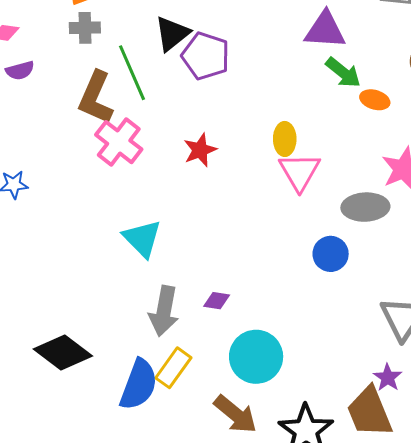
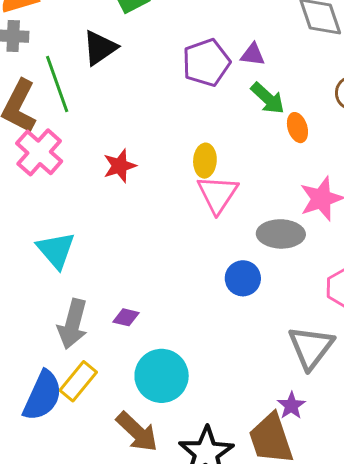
purple triangle: (325, 30) -> (253, 55), size x0.6
purple pentagon: (206, 56) -> (206, 63), moved, turned 30
orange ellipse: (375, 100) -> (297, 128), turned 52

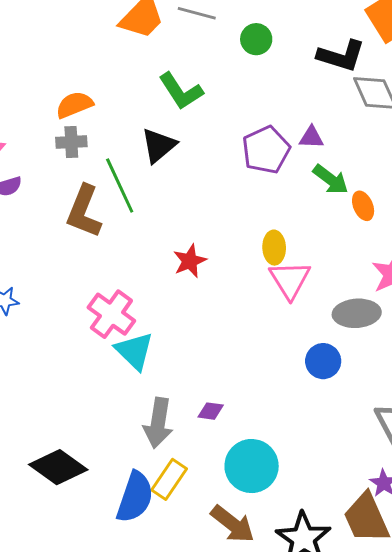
pink cross: (39, 152) -> (111, 314), moved

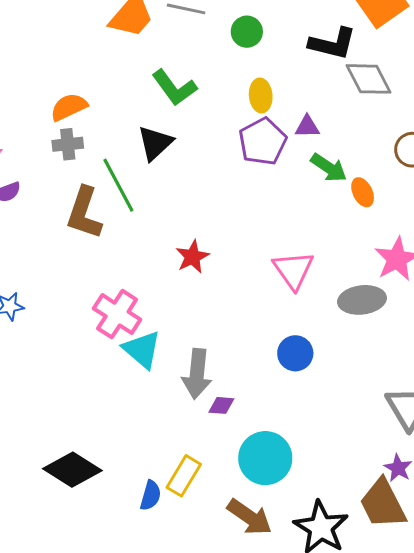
yellow ellipse: (274, 248) -> (261, 96), moved
blue circle: (323, 361) -> (295, 353), moved
gray arrow: (158, 423) -> (197, 374), moved
blue semicircle: (135, 497) -> (151, 495), size x0.6

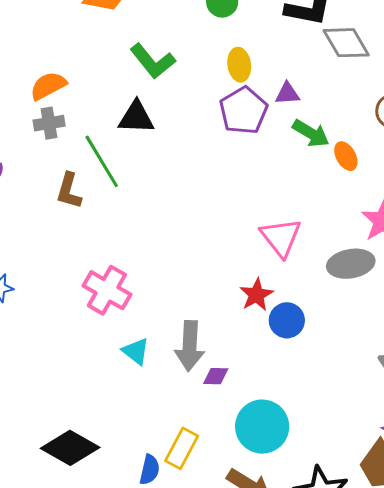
black triangle: (155, 143) -> (136, 117), turned 48
brown L-shape: (84, 213) -> (69, 191), size x0.7
red star: (192, 257) -> (256, 295), moved
cyan triangle: (142, 350) -> (136, 351), moved, size x0.7

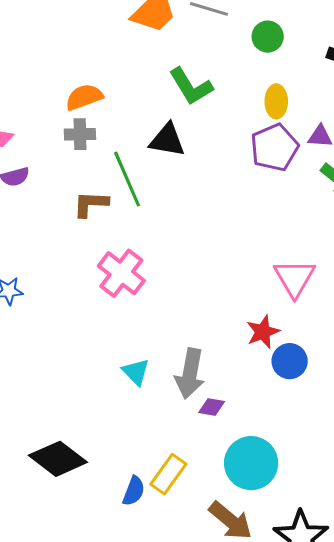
brown L-shape: (69, 191) -> (91, 204), turned 69
pink cross: (107, 290) -> (121, 273), moved

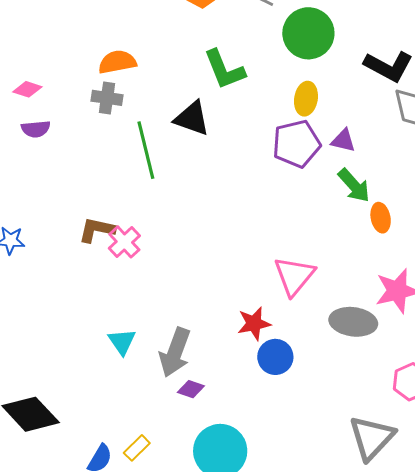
green circle: (268, 37) -> (308, 33), size x1.6
brown L-shape: (91, 204) -> (97, 230), moved
pink cross: (121, 273) -> (124, 242), size x0.7
yellow rectangle: (168, 474) -> (137, 448), size x0.7

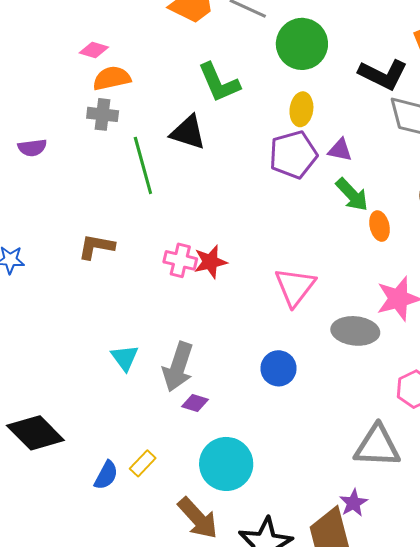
pink diamond: (27, 89) -> (94, 50), moved
pink cross: (124, 242) -> (180, 260), moved, turned -32
red star: (254, 323) -> (210, 262), moved
gray triangle: (372, 438) -> (377, 446), turned 51

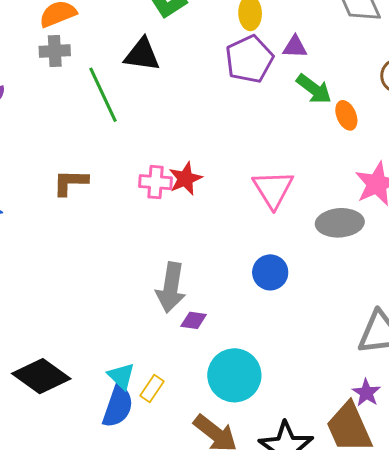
cyan triangle: (125, 358) -> (121, 376), moved
blue semicircle: (106, 475) -> (118, 406), size x1.4

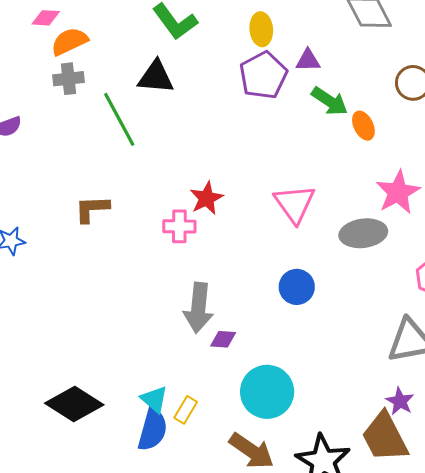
pink cross: (155, 182) -> (179, 226), moved

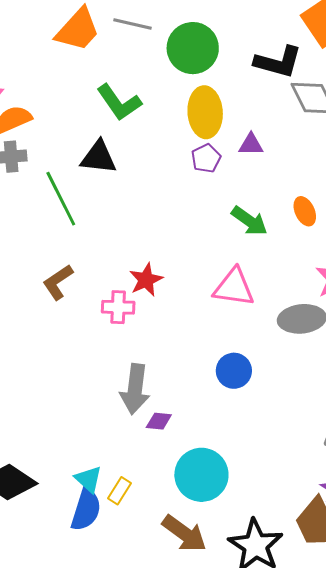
yellow ellipse: (261, 29) -> (205, 112), size x1.5
purple pentagon: (263, 75) -> (206, 158), size x0.6
green arrow: (330, 101) -> (249, 221), moved
pink triangle: (295, 204) -> (234, 287), turned -48
brown L-shape: (92, 209) -> (58, 282), moved, turned -33

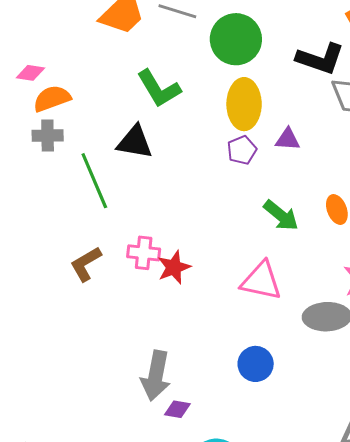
pink cross: (118, 307) -> (144, 253), moved

